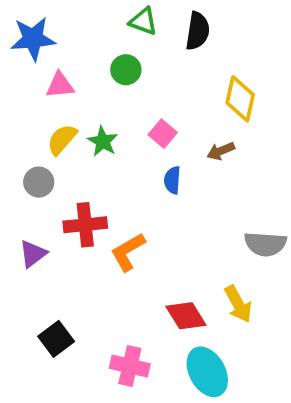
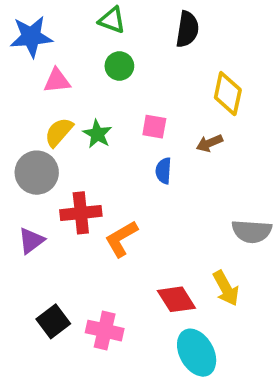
green triangle: (143, 21) -> (112, 20), moved
pink square: (163, 134) -> (154, 127), turned -30
gray circle: (39, 182) -> (37, 173), size x1.5
pink cross: (130, 366) -> (105, 331), moved

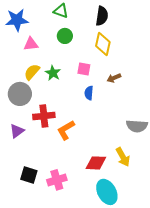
yellow diamond: (228, 94) -> (103, 44), moved
red diamond: (176, 299) -> (96, 163), turned -55
black square: (53, 321) -> (29, 175), turned -36
pink cross: (105, 331) -> (57, 180), turned -30

